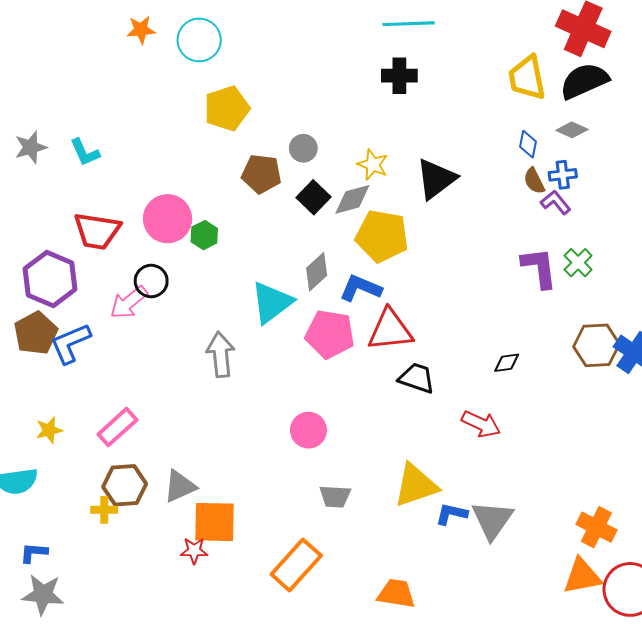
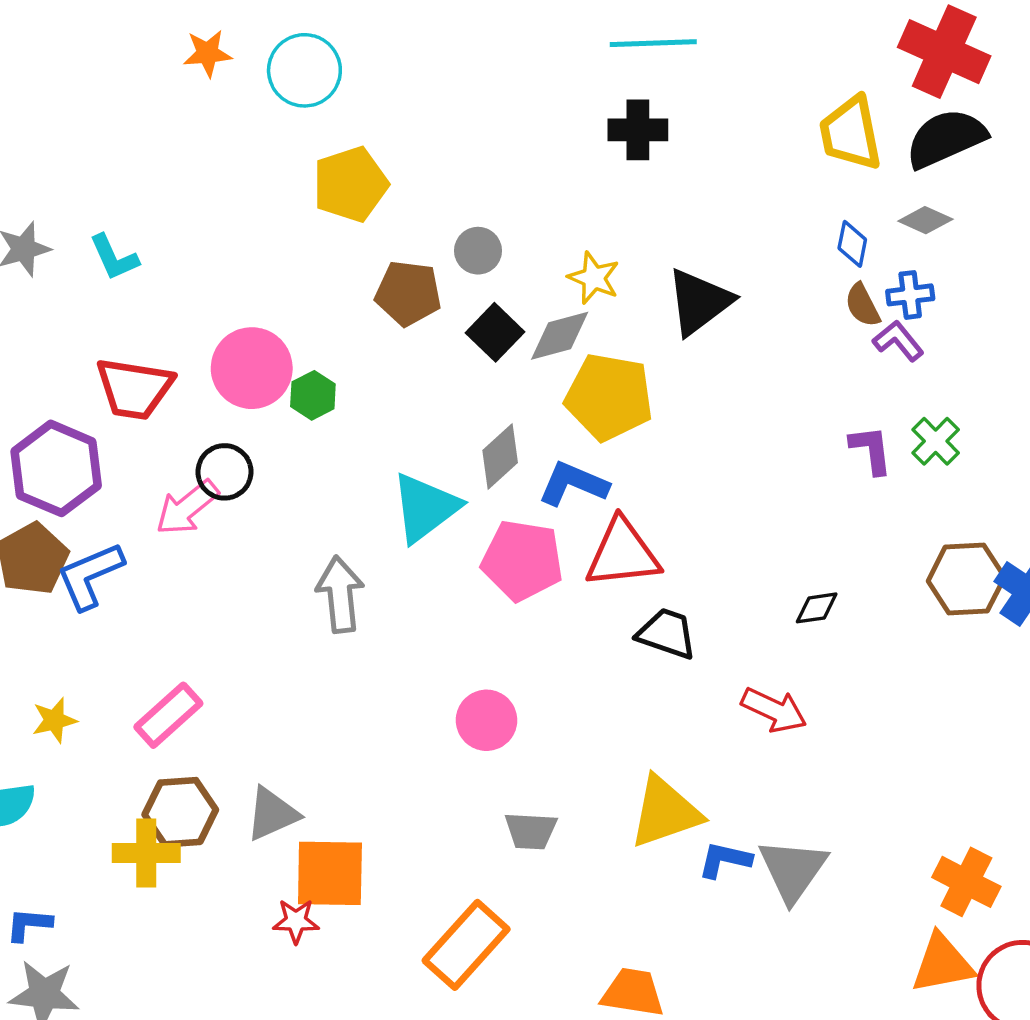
purple L-shape: (539, 268) -> (871, 450), size x0.7
yellow cross: (104, 510) -> (146, 853), size x1.5

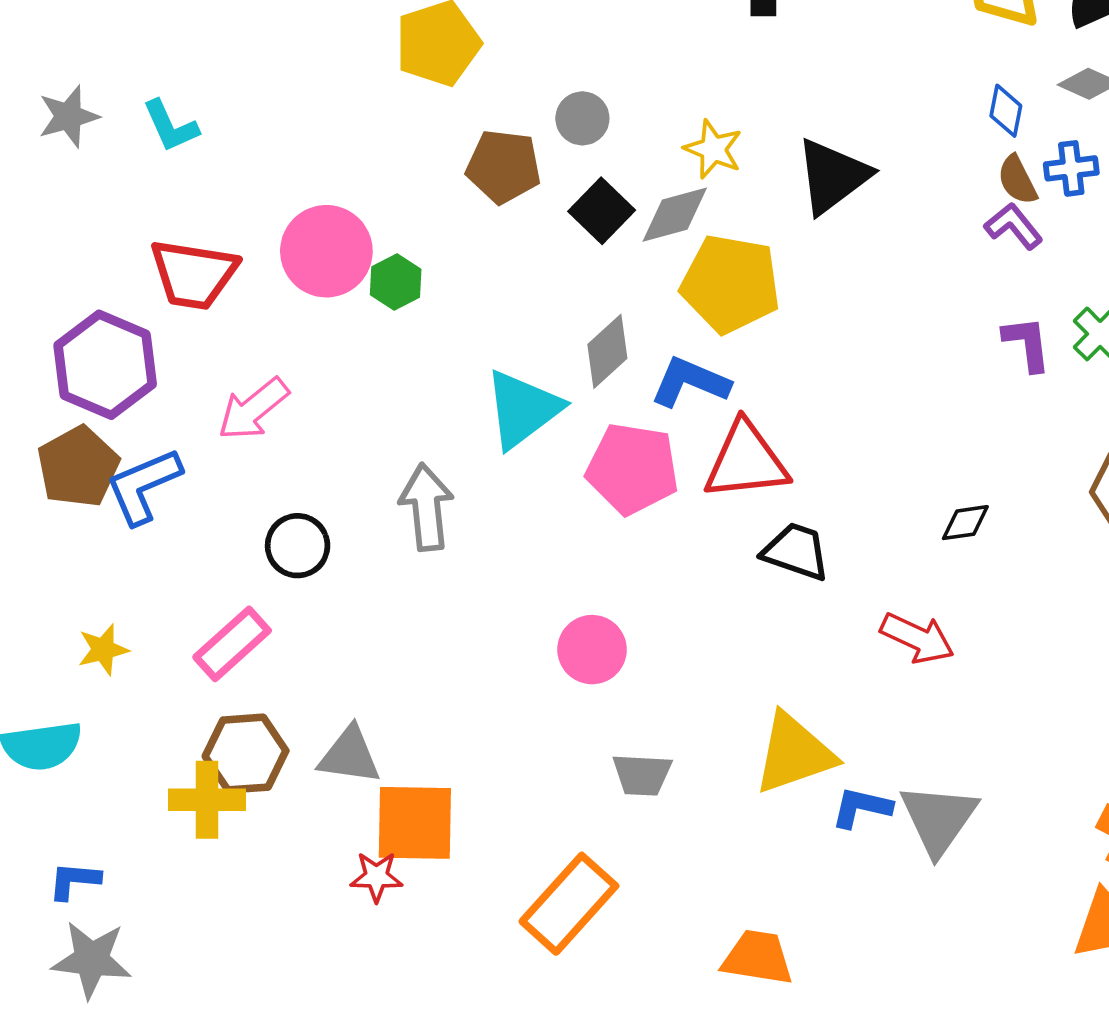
purple L-shape: (898, 341) -> (1014, 226), moved
black circle: (224, 472) -> (298, 546), moved
gray triangle: (272, 814) -> (350, 755), turned 32

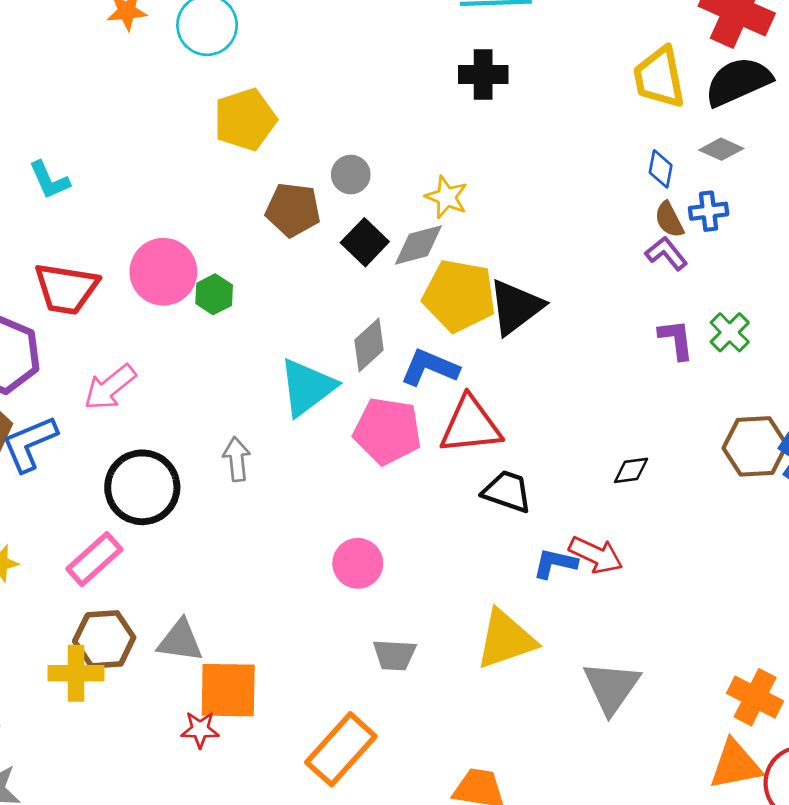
black triangle: (833, 176) -> (516, 307), moved
gray arrow: (426, 507) -> (237, 459), size x0.7
black circle: (298, 546) -> (142, 487), size x1.6
blue L-shape: (861, 807) -> (555, 563), moved

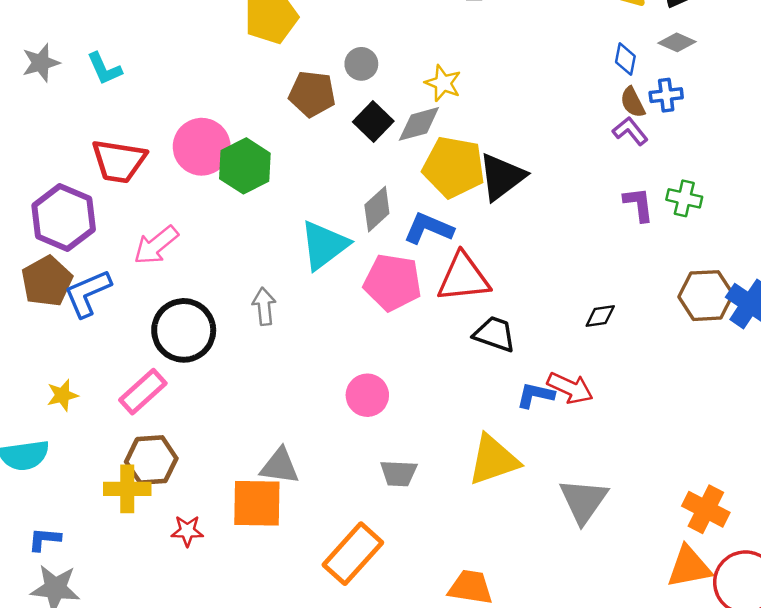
green hexagon: (214, 294) -> (245, 166), size x1.6
green cross: (730, 332) -> (684, 198), turned -32
gray triangle: (180, 641) -> (280, 466), moved
red star: (200, 730) -> (187, 531), moved

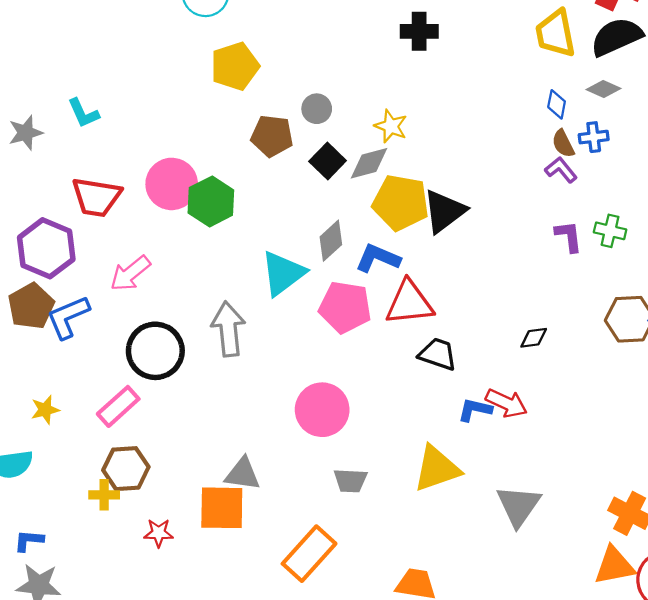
gray star: (41, 63) -> (26, 133), moved
gray arrow: (264, 306) -> (228, 329), size x1.6
pink circle: (367, 395) -> (322, 410), size x1.4
yellow cross: (127, 489) -> (104, 495), size x0.7

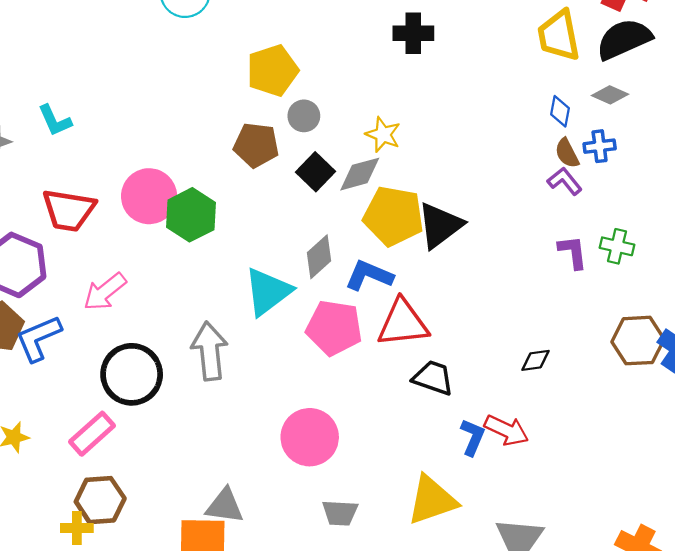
yellow pentagon: (235, 66) -> (272, 70), moved
blue L-shape: (475, 410) -> (473, 437), turned 100

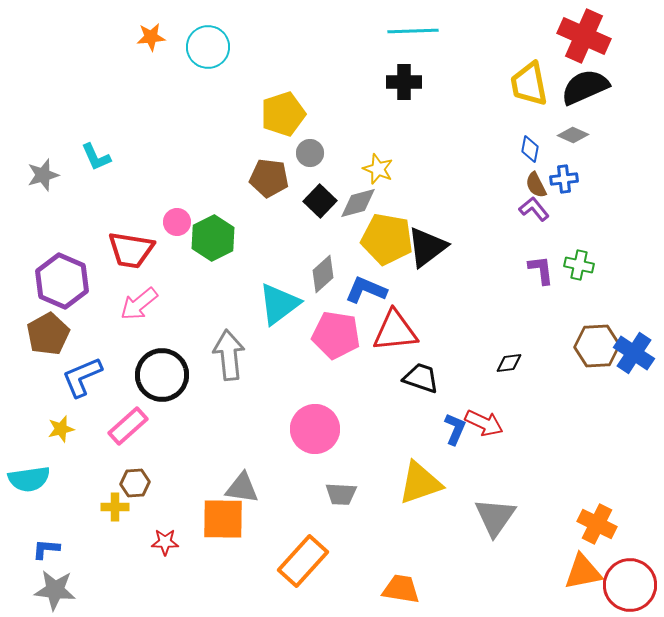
pink circle: (149, 196) -> (177, 222), size x0.6
red trapezoid: (69, 210) -> (131, 250), moved
blue L-shape: (38, 338) -> (82, 377), moved
brown hexagon: (100, 500) -> (135, 483), size x0.7

